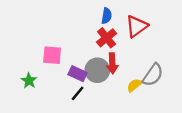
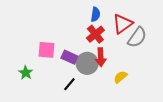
purple rectangle: (78, 74) -> (69, 57), moved
gray semicircle: (153, 75) -> (137, 37), moved

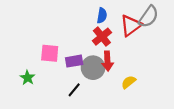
gray semicircle: (137, 37) -> (149, 17), moved
purple rectangle: (69, 57) -> (74, 61), turned -35

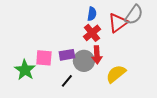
pink square: (50, 53) -> (44, 58), moved
green star: (28, 78) -> (25, 70), size x1.5
yellow semicircle: (129, 82) -> (116, 74), size x1.5

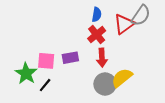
gray circle: (84, 61) -> (105, 84), moved
black line: (67, 81) -> (45, 85), moved

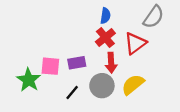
red triangle: (124, 24) -> (135, 43), moved
gray circle: (105, 84) -> (102, 86), moved
black line: (45, 85) -> (72, 93), moved

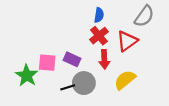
purple rectangle: (77, 63) -> (72, 59), turned 35
gray circle: (102, 86) -> (84, 83), moved
black line: (72, 93) -> (68, 87), turned 32

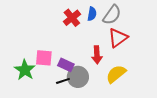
gray semicircle: (144, 16) -> (112, 15), moved
red cross: (99, 36) -> (72, 18), moved
purple rectangle: (72, 59) -> (66, 65), moved

